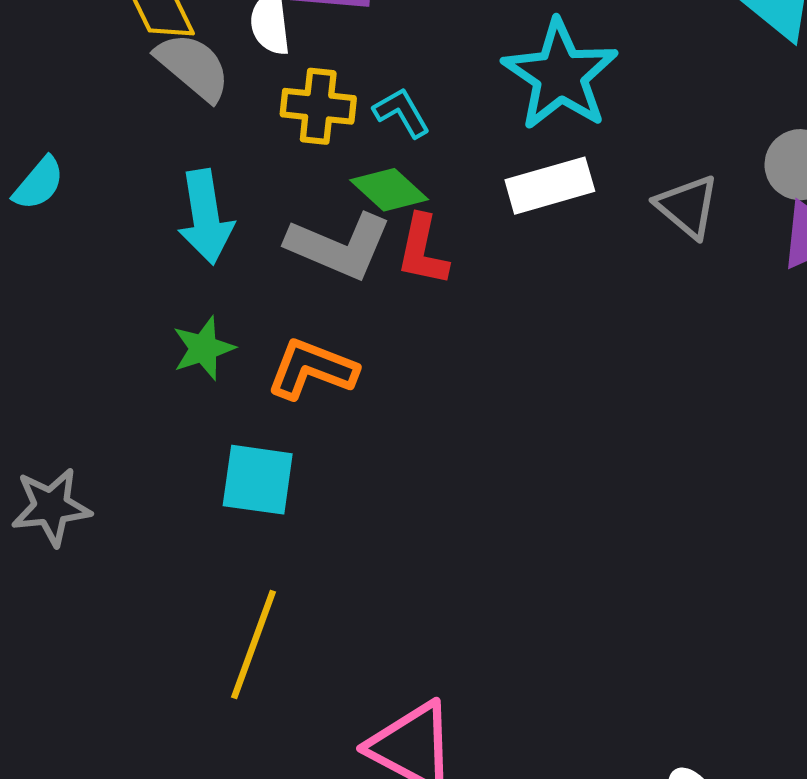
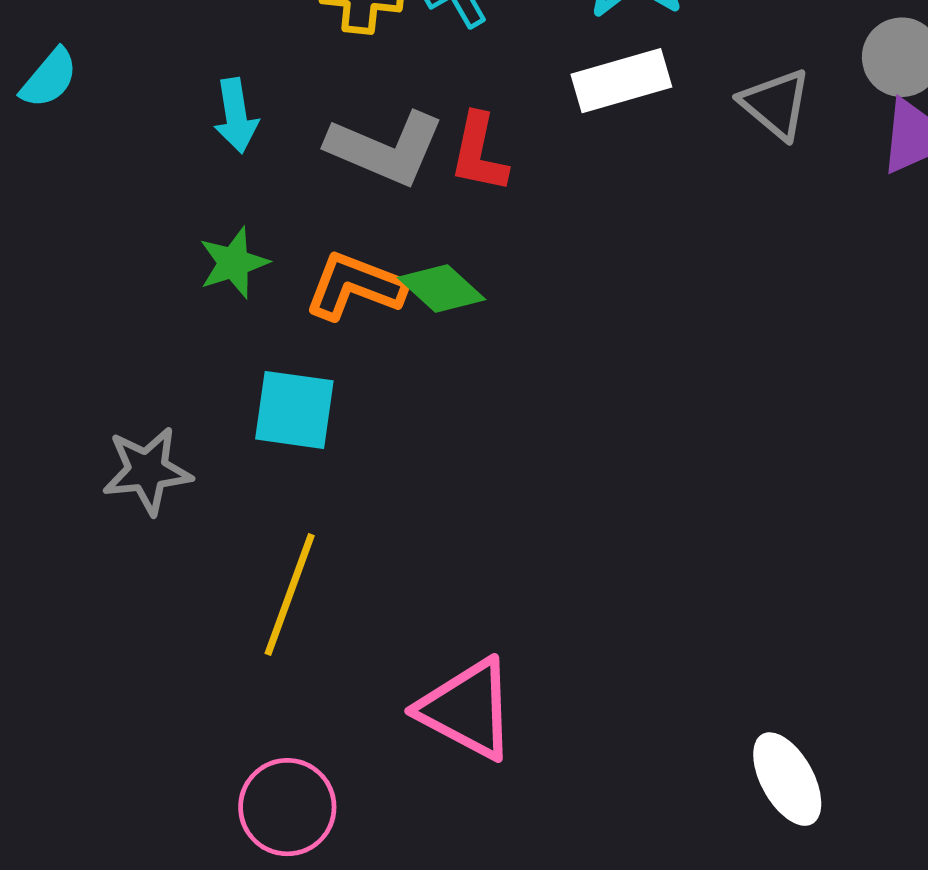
green diamond: (389, 190) -> (442, 288), moved
cyan arrow: (206, 217) -> (236, 116), size x0.7
gray star: (51, 507) -> (147, 471), moved

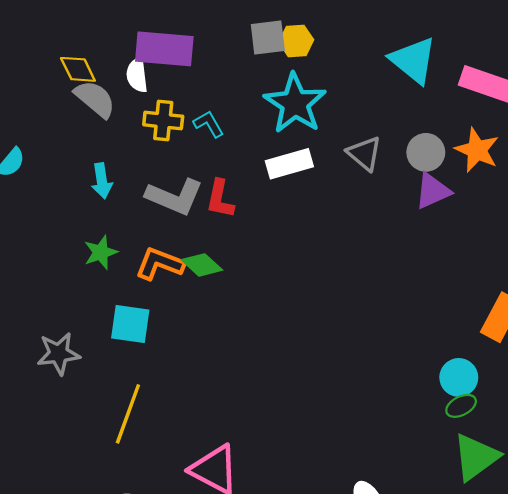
gray triangle: (776, 104) -> (364, 153), moved

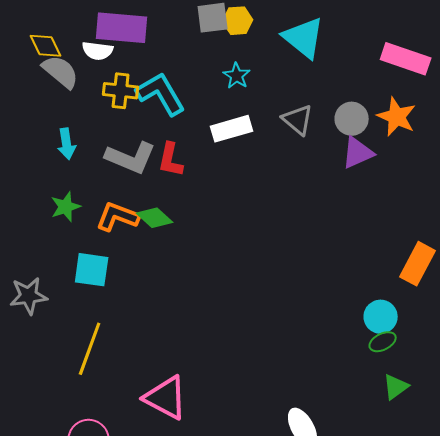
cyan triangle: (413, 60) -> (304, 38), moved
white semicircle: (137, 75) -> (98, 51), turned -76
cyan star: (295, 103) -> (237, 76), size x0.5
cyan L-shape: (209, 124) -> (161, 94), size x1.8
green triangle: (476, 457) -> (396, 387), size x0.6

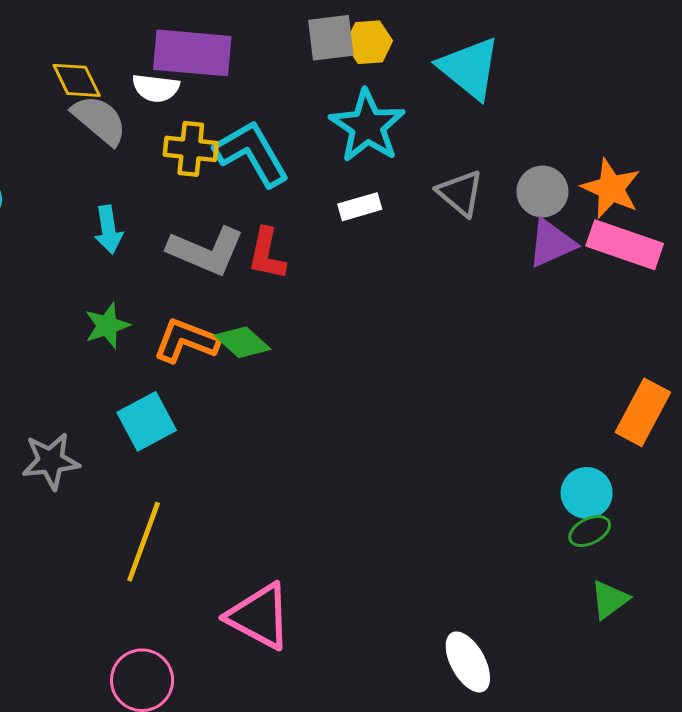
pink rectangle: (406, 59) -> (625, 245), moved
cyan star: (237, 76) -> (367, 126), size x1.8
white rectangle: (232, 129) -> (360, 207), size x0.7
cyan square: (92, 270) -> (147, 421), turned -36

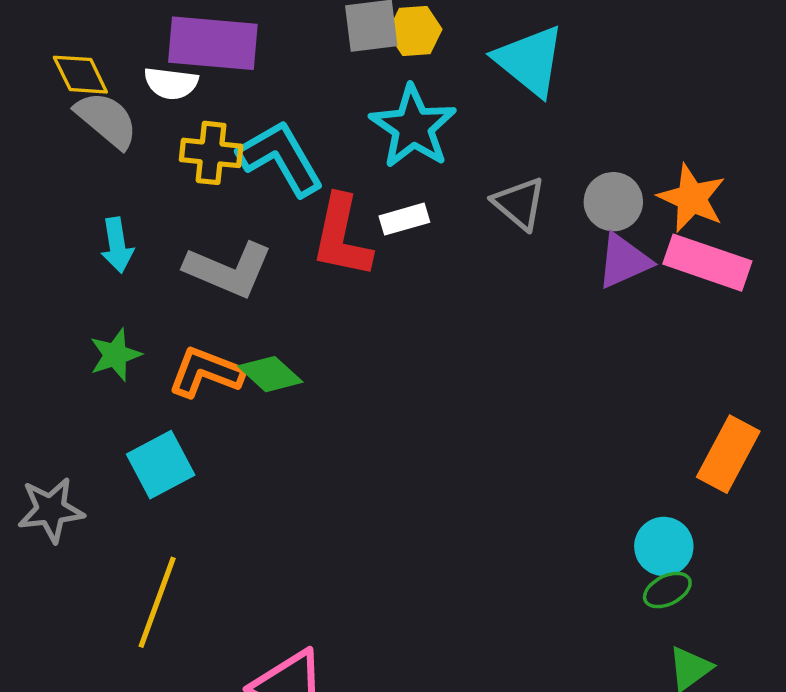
red L-shape: (267, 254) -> (342, 236), moved, size x1.4

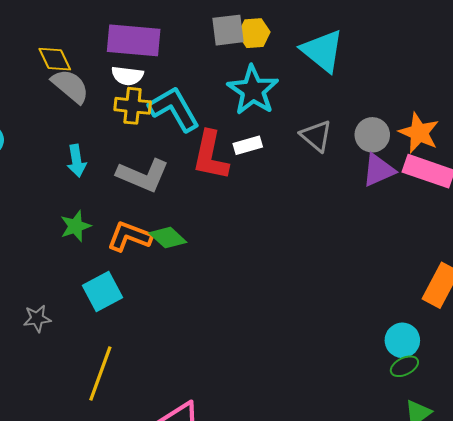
white semicircle: (171, 83) -> (127, 76), moved
gray star: (51, 510) -> (37, 319), size x0.7

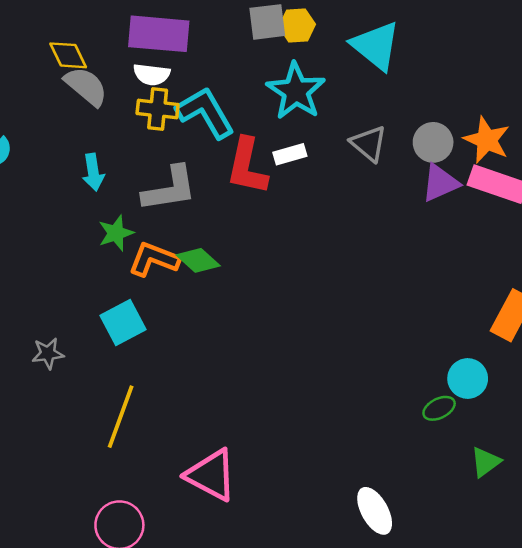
gray L-shape: (143, 175) -> (170, 189), turned -32
green star: (75, 226) -> (116, 233), moved
green ellipse: (404, 366) -> (439, 408), moved

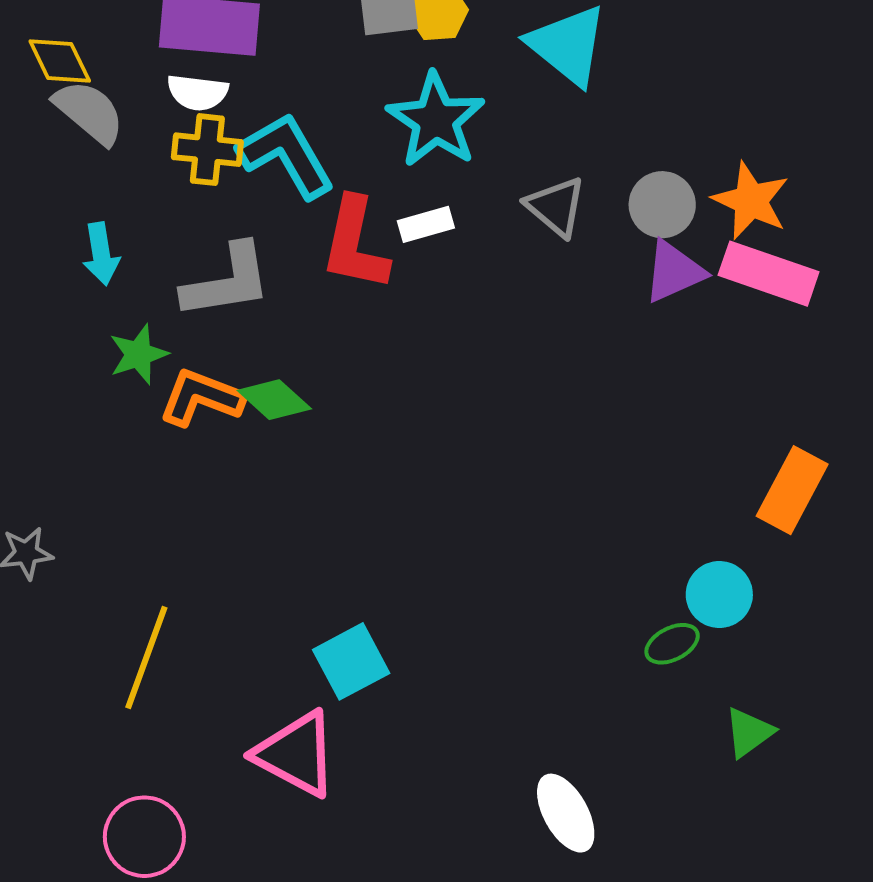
cyan square: (123, 322) -> (351, 661), moved

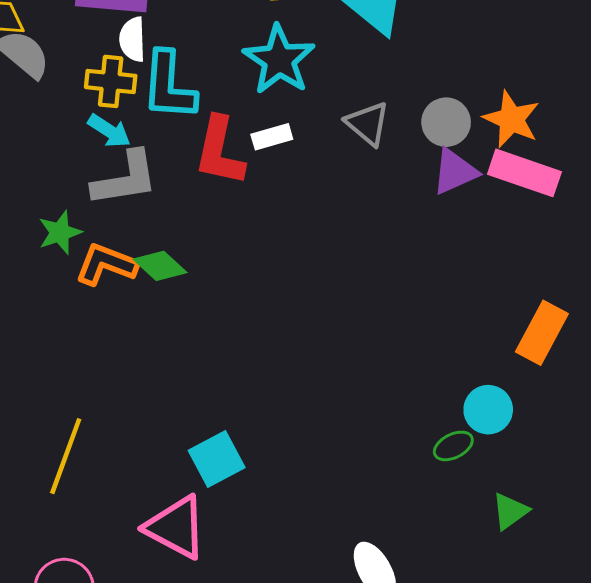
white semicircle: (198, 92) -> (132, 39), moved, turned 81
cyan L-shape: (286, 155) -> (169, 86), turned -146
cyan arrow: (101, 254) -> (109, 131), moved, turned -48

